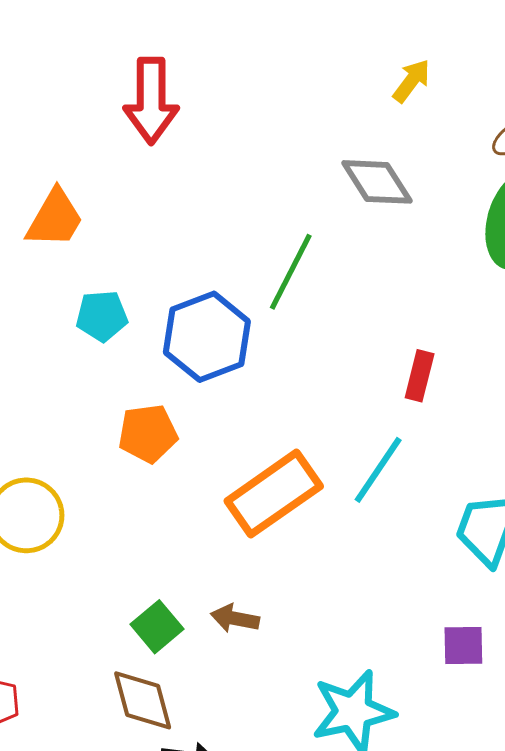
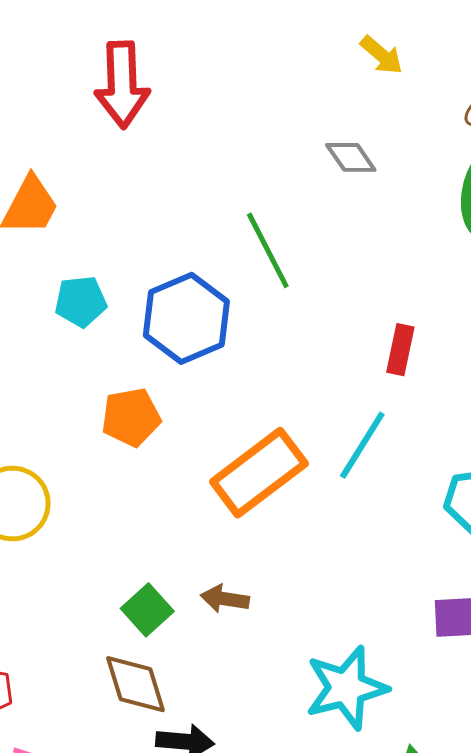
yellow arrow: (411, 81) -> (382, 55), turned 96
gray diamond: (377, 182) -> (351, 157), size x0.7
green line: (291, 272) -> (268, 250), turned -52

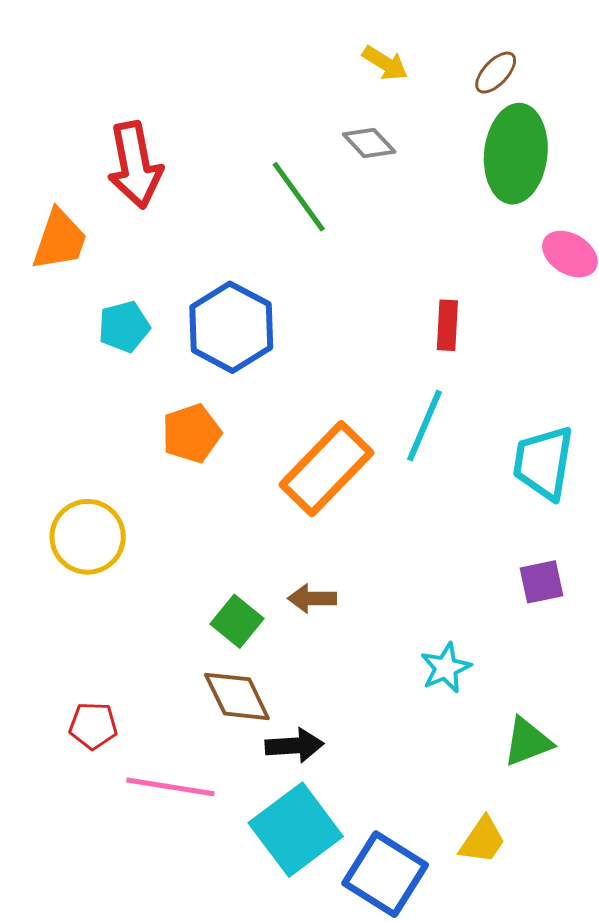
yellow arrow: (382, 55) -> (385, 63), moved
red arrow: (122, 85) -> (135, 165), moved
green line: (268, 250) -> (299, 197), moved
cyan star: (346, 688) -> (446, 668), size x0.6

